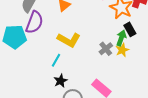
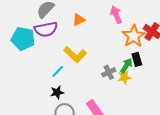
purple semicircle: (34, 22) -> (46, 29), turned 45

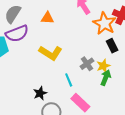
orange triangle: (79, 20) -> (47, 18), turned 40
green arrow: (126, 66) -> (106, 78), moved
cyan line: (58, 71) -> (69, 80), moved, turned -56

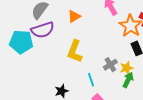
orange triangle: (47, 18) -> (74, 16), turned -40
yellow L-shape: (50, 53) -> (75, 51), turned 75

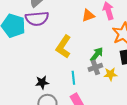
orange triangle: (74, 16) -> (88, 15), moved
green arrow: (128, 80) -> (97, 54), moved

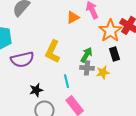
purple semicircle: (37, 19) -> (22, 60), moved
gray cross: (95, 67) -> (87, 68), turned 32

